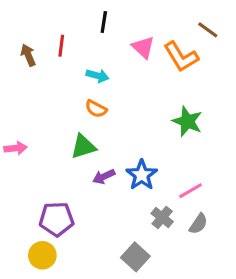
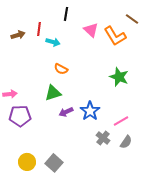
brown arrow: (28, 55) -> (18, 35), turned 96
cyan arrow: (98, 76) -> (53, 42), moved
purple pentagon: (57, 219) -> (20, 116), moved
gray square: (135, 257) -> (54, 163), moved

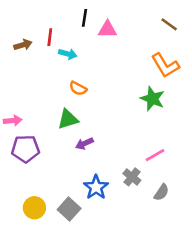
pink triangle: (91, 30) -> (108, 29), moved, turned -42
orange L-shape: (115, 36) -> (165, 65), moved
blue star: (90, 111) -> (96, 187), moved
gray semicircle: (126, 142) -> (161, 192), moved

